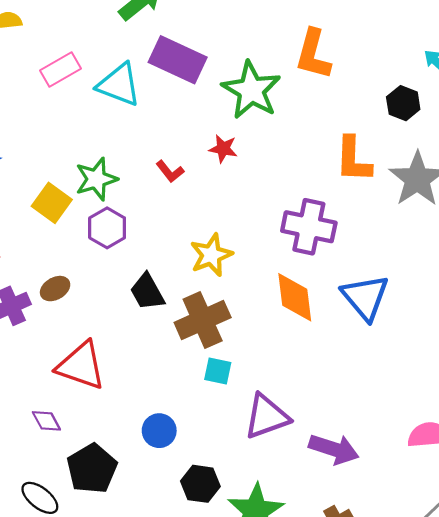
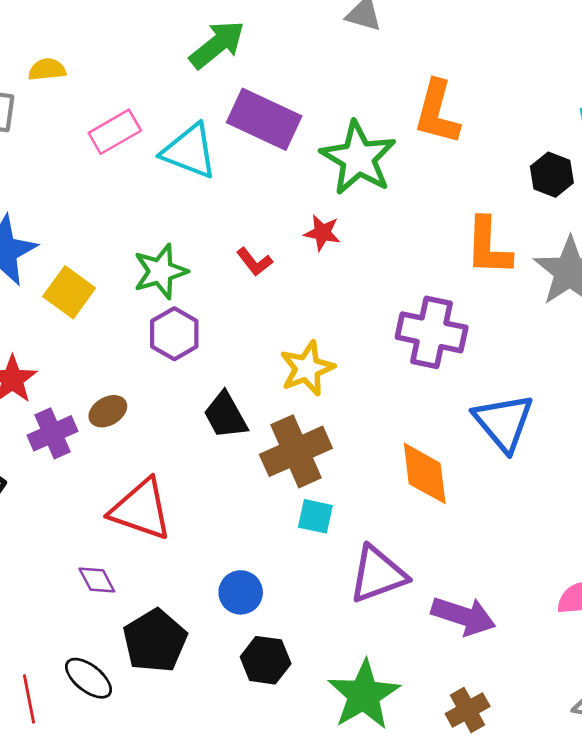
yellow square: (52, 203) -> (69, 292), moved
orange diamond: (295, 297) -> (425, 473), moved
black hexagon: (200, 484) -> (266, 660), moved

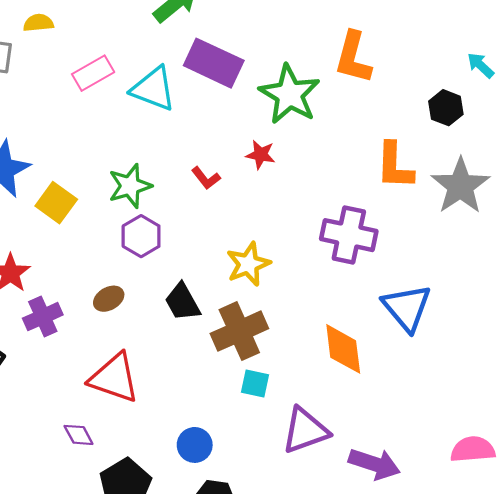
brown ellipse: (108, 411) -> (109, 299), moved

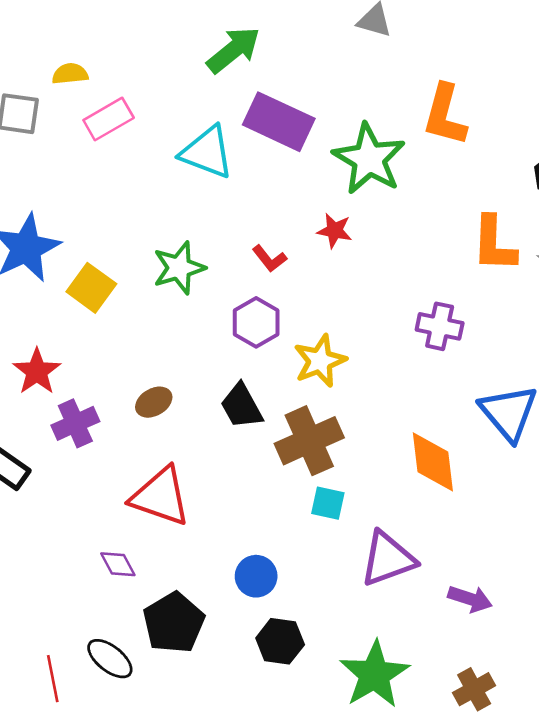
pink rectangle: (93, 73) -> (109, 119), moved
purple cross: (349, 235) -> (440, 326), size x0.7
purple hexagon: (141, 236) -> (256, 322), moved
purple arrow: (374, 464) -> (470, 599), size x0.7

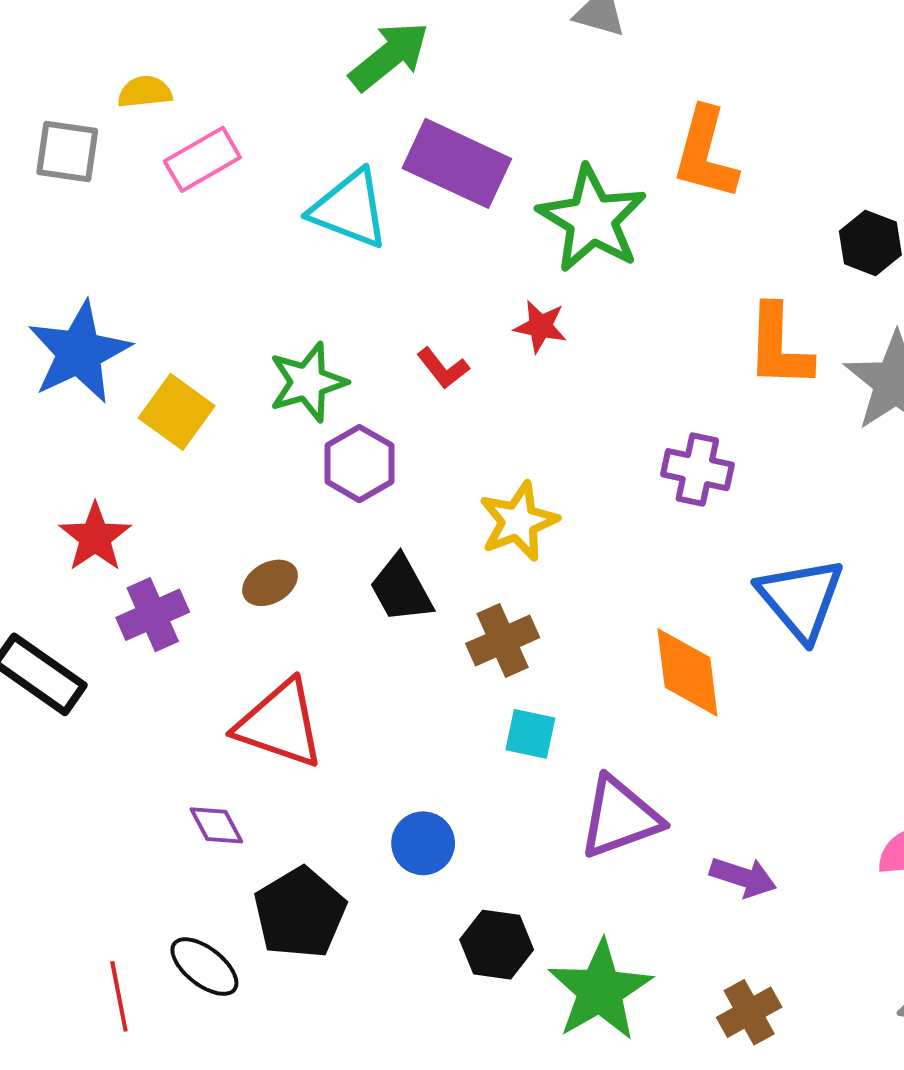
purple hexagon: (256, 322) -> (359, 464), moved
brown cross: (309, 441) -> (503, 641), size x0.7
black hexagon: (280, 641) -> (497, 945), moved

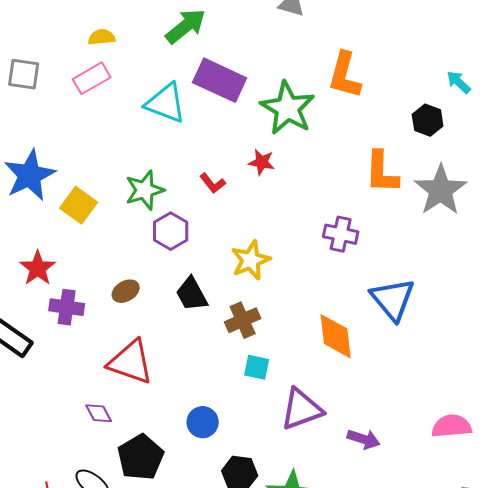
yellow semicircle: (145, 92) -> (102, 37), moved
purple cross: (153, 615) -> (67, 307), turned 32

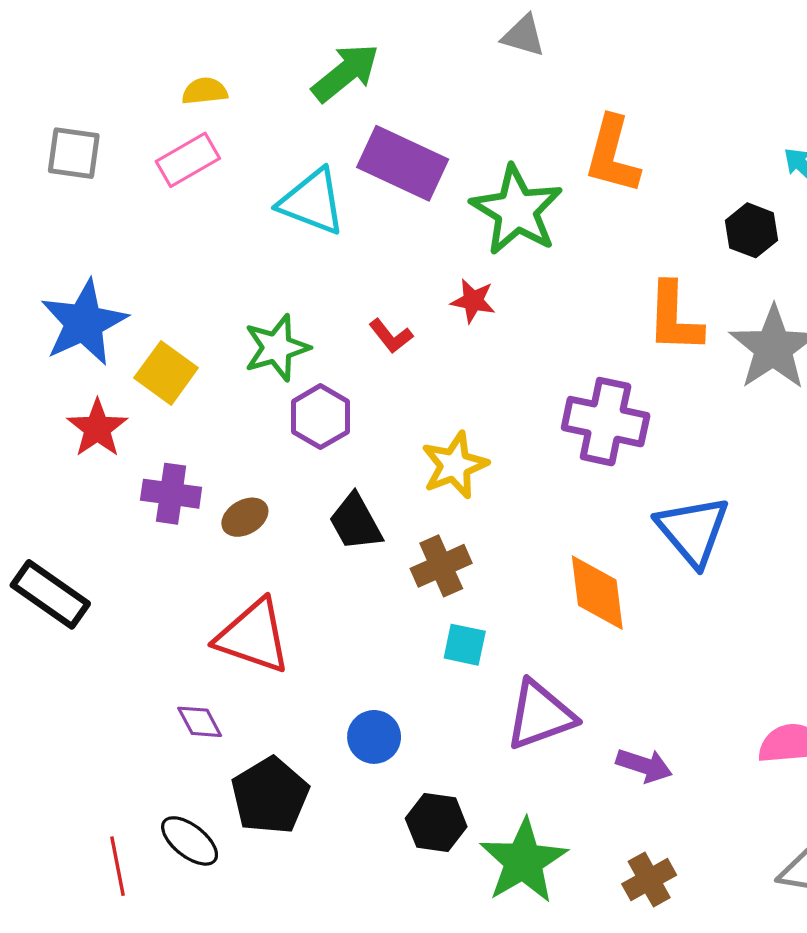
purple cross: (341, 234) -> (606, 422), size x1.4
red star: (38, 268) -> (97, 428), moved
purple cross: (67, 307) -> (171, 494), moved

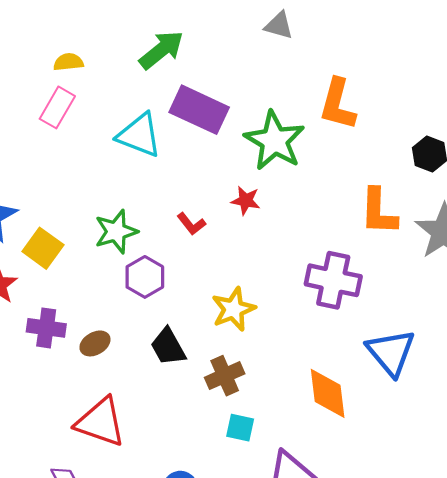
pink rectangle: (188, 160) -> (57, 107), turned -30

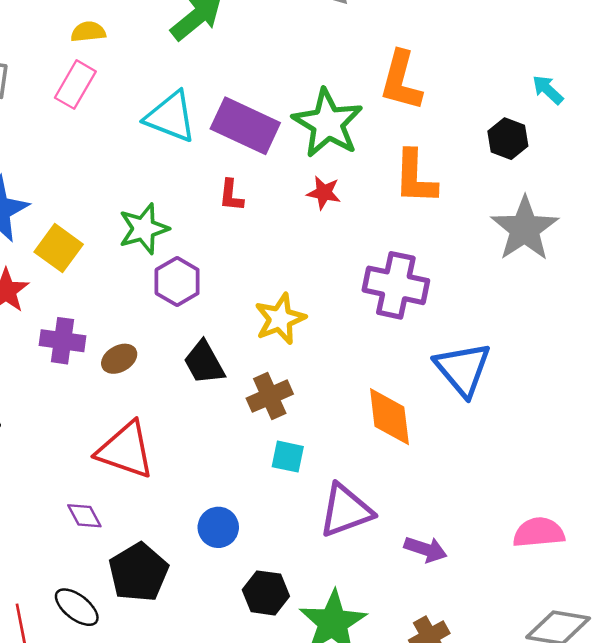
purple rectangle: (199, 110) -> (245, 126), moved
red star: (246, 201) -> (324, 193), moved
orange L-shape: (379, 212) -> (415, 177), moved
red L-shape: (191, 224) -> (231, 195), moved, turned 44

